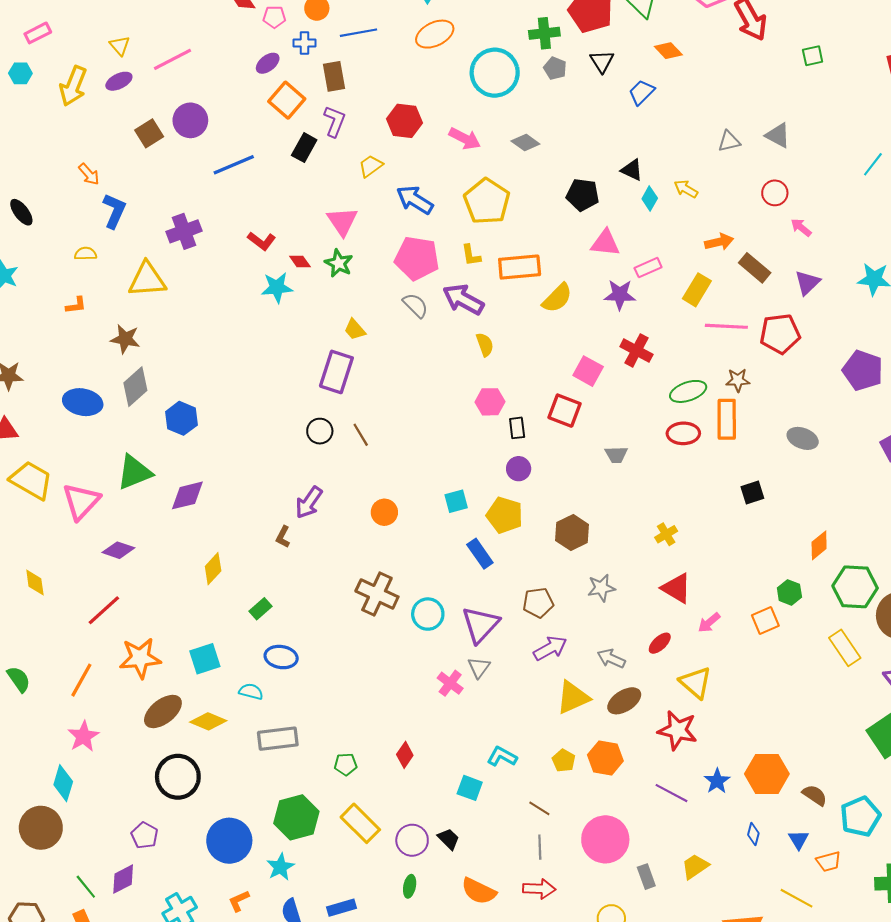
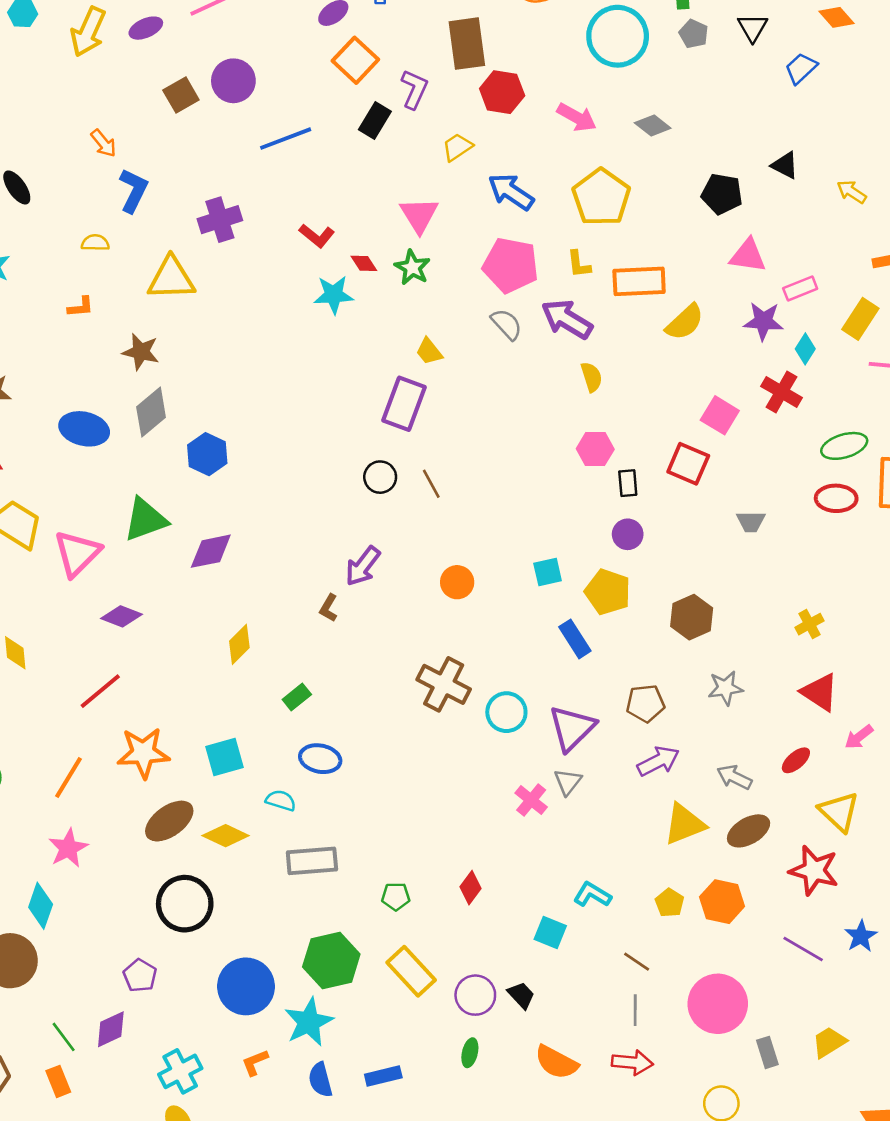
brown rectangle: (334, 76) -> (467, 44), moved, size x1.4
cyan diamond: (650, 199) -> (805, 349), moved
cyan star: (280, 867) -> (309, 1022), size x1.4

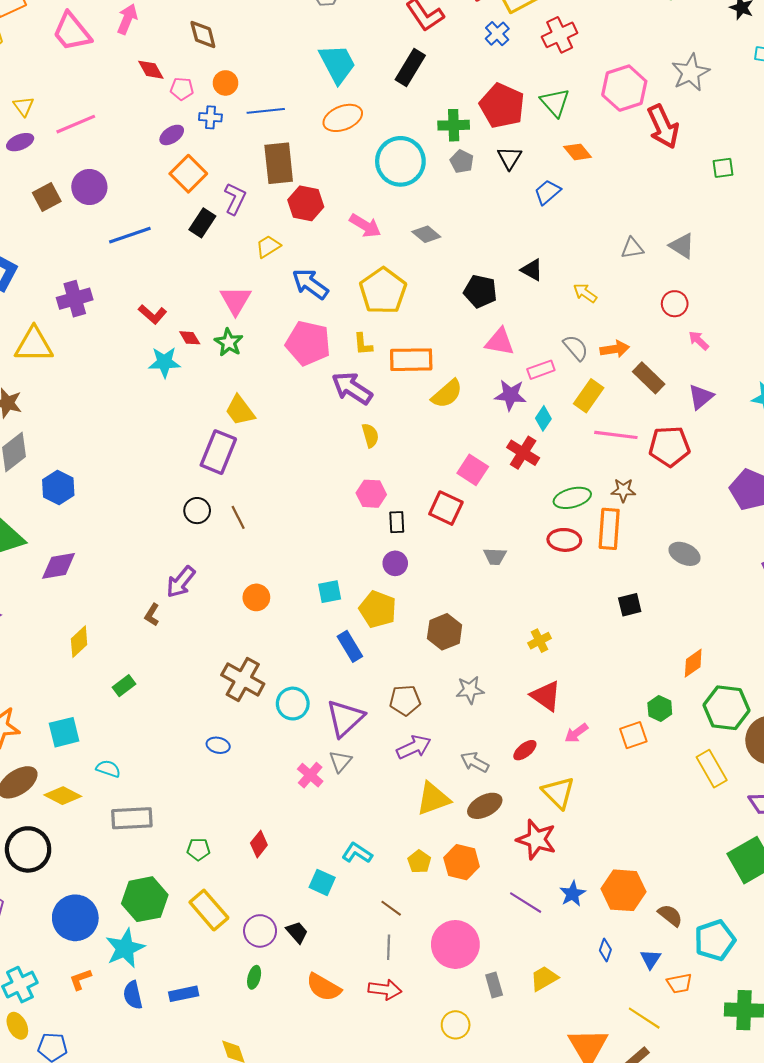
gray semicircle: (507, 324) -> (576, 348), moved
yellow trapezoid: (429, 351) -> (240, 411), size x1.4
blue ellipse: (320, 759) -> (218, 745), moved, size x0.7

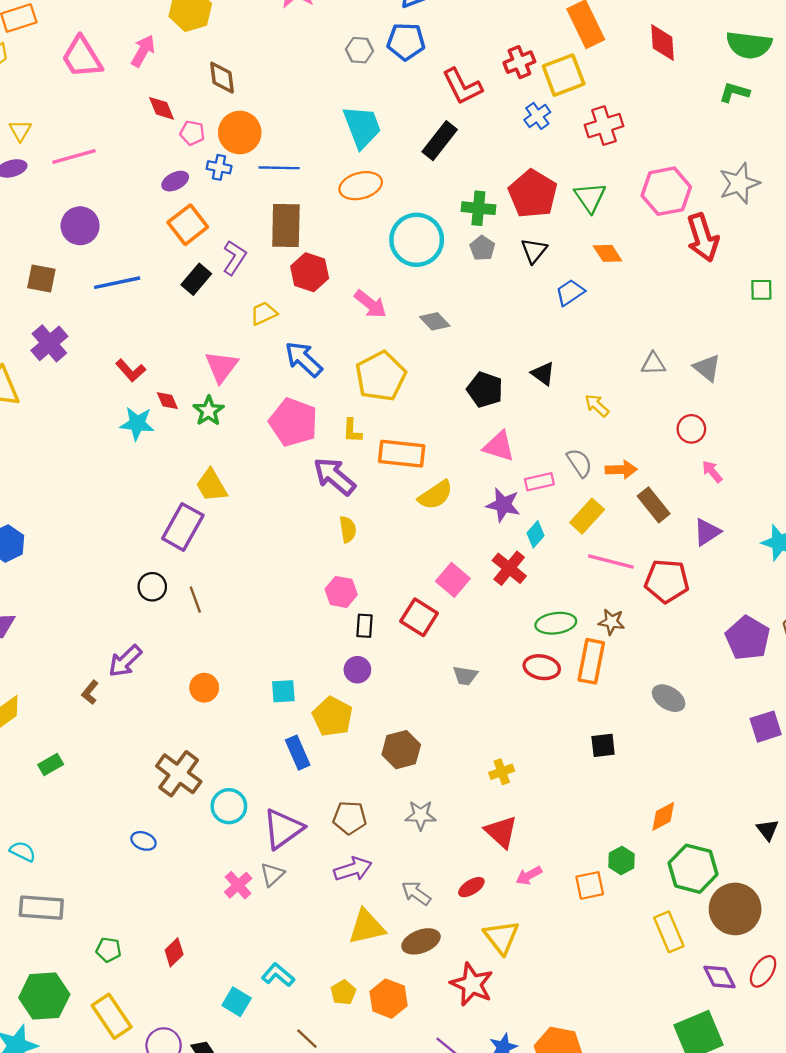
orange circle: (225, 83) -> (240, 133), size x1.6
brown square: (47, 197) -> (41, 279), moved, turned 32
purple cross: (75, 299) -> (49, 343), turned -32

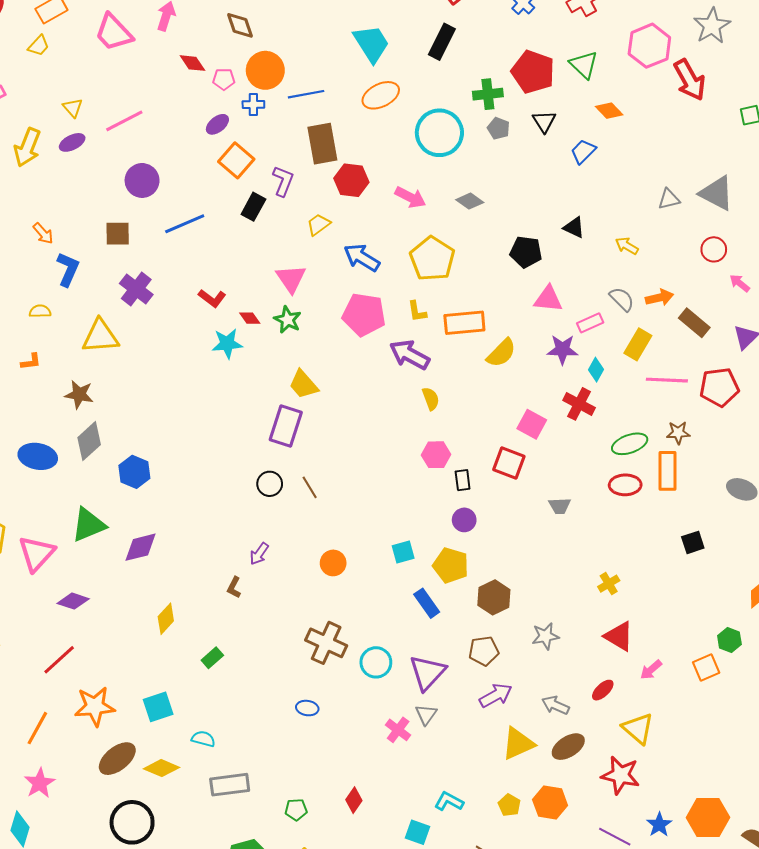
gray triangle: (707, 368) -> (717, 193), size x1.4
purple arrow: (125, 661) -> (259, 554), size x0.7
brown hexagon: (401, 750) -> (494, 597), moved

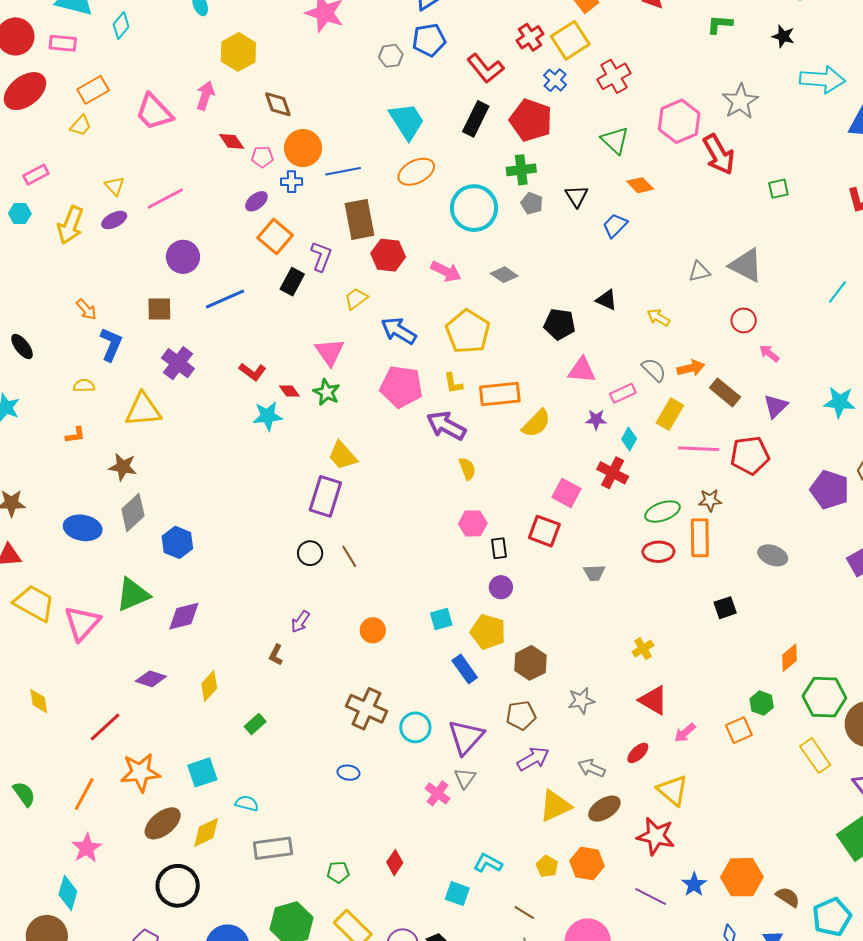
red pentagon: (533, 72) -> (531, 120), moved
purple star: (563, 349) -> (596, 420), size x0.7
purple diamond: (73, 601) -> (151, 679), moved
yellow diamond: (162, 768) -> (206, 832), turned -48

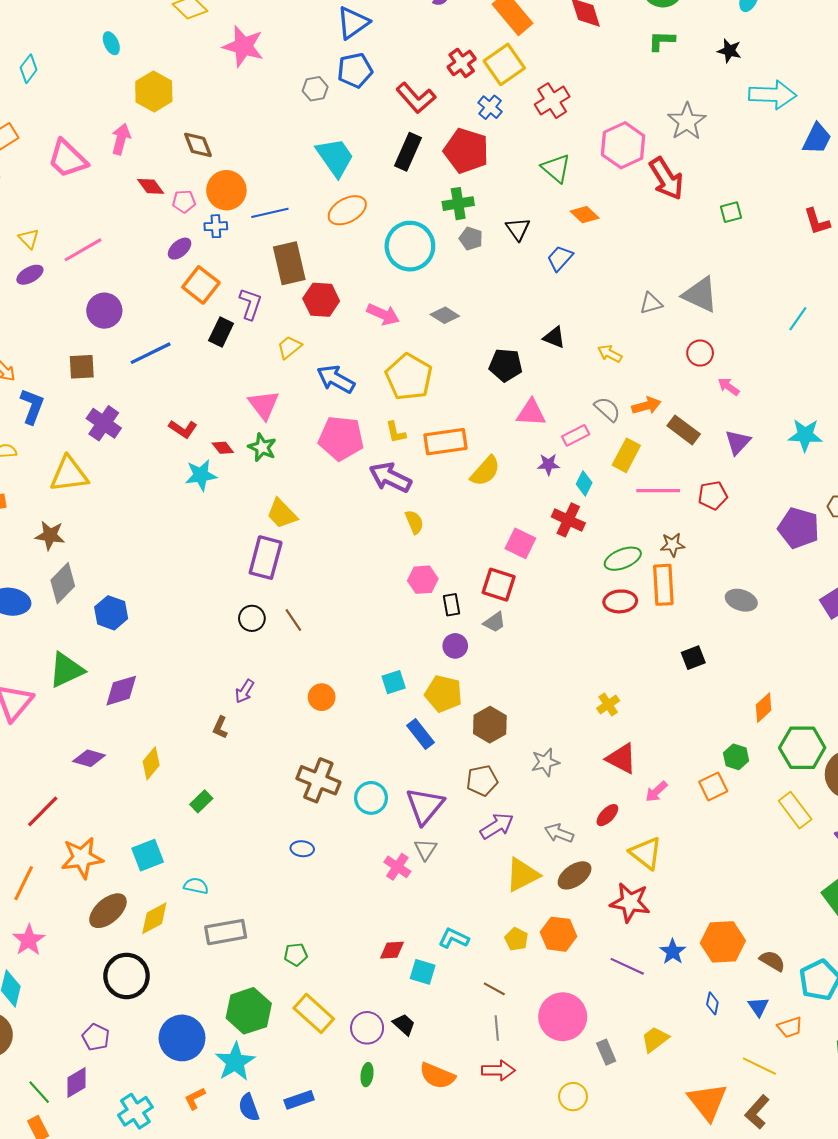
red pentagon: (750, 455) -> (713, 495), size x0.7
gray trapezoid: (594, 573) -> (495, 622), moved, turned -30
red diamond: (395, 863) -> (392, 950), moved, turned 55

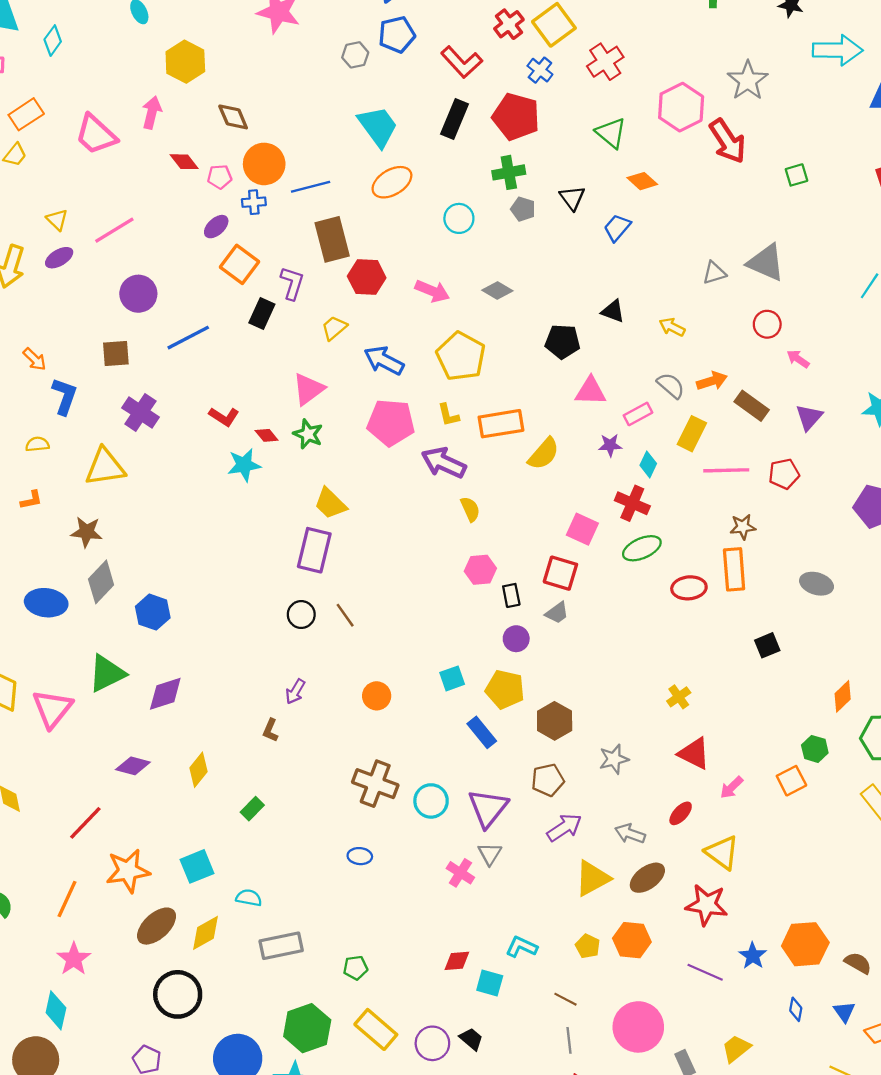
cyan circle: (410, 246) -> (459, 218), size x0.6
pink triangle: (264, 405) -> (309, 389), turned 32
green ellipse: (623, 559) -> (642, 548), moved

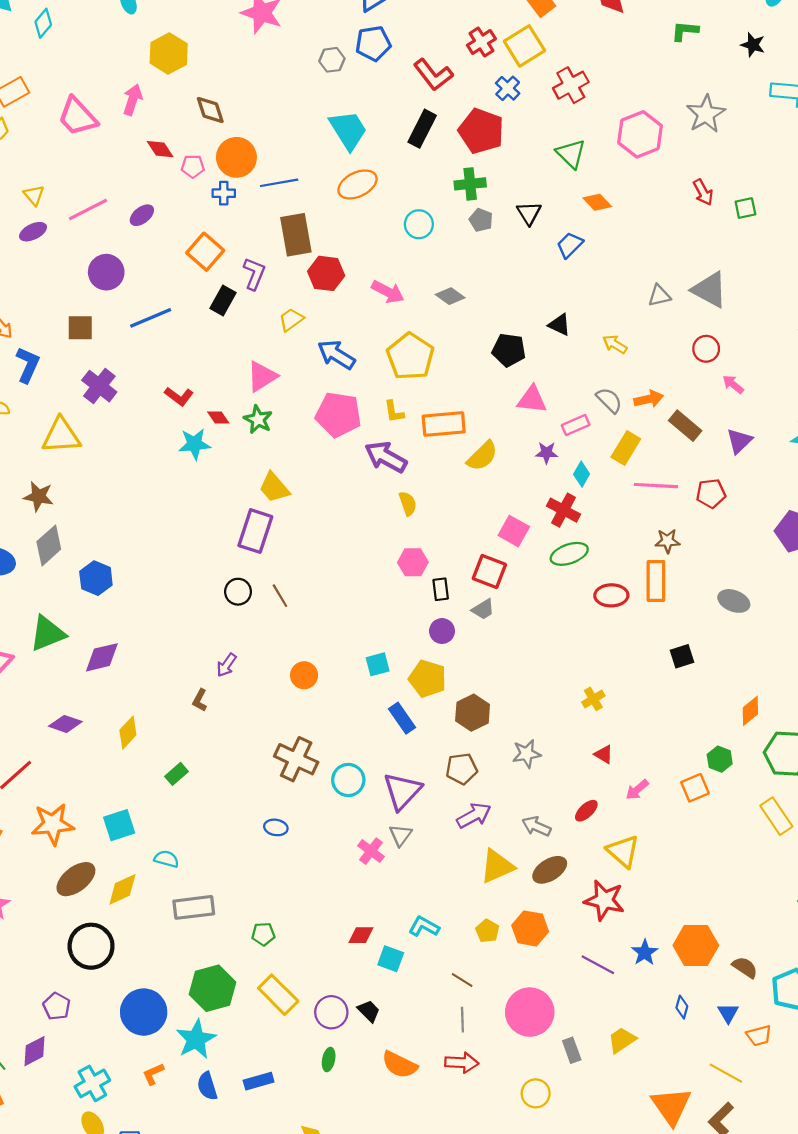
red arrow: (728, 141) -> (703, 192), moved, size x0.6
purple ellipse: (216, 227) -> (142, 215), moved
red triangle: (694, 753) -> (604, 754), size x0.6

